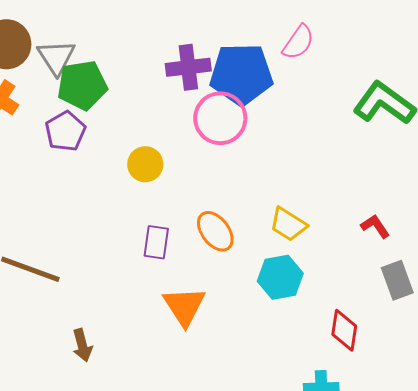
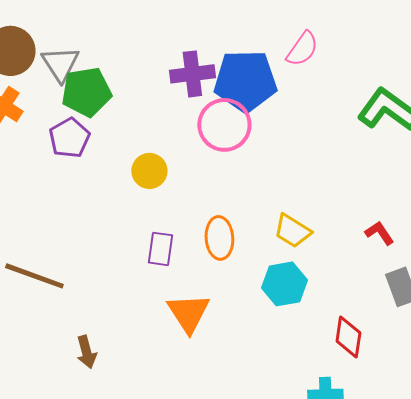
orange ellipse: (215, 231) -> (219, 238), turned 33

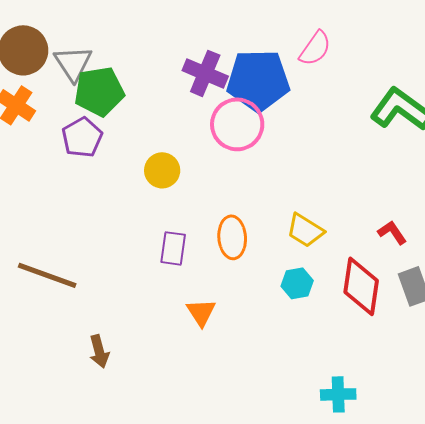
purple cross: (192, 74) -> (205, 73), turned 30
cyan hexagon: (284, 284) -> (297, 283), size x0.7
orange triangle: (188, 313) -> (201, 312), size x0.7
red diamond: (348, 337) -> (361, 286), moved, size x1.4

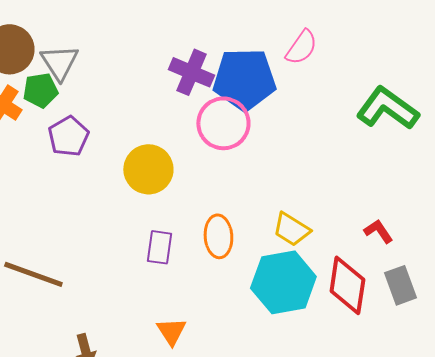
green pentagon: (99, 91) -> (40, 90), moved, size x0.7
yellow circle: (162, 170) -> (148, 169), size x1.4
cyan hexagon: (297, 283) -> (283, 282), size x2.0
orange triangle: (201, 312) -> (171, 331), moved

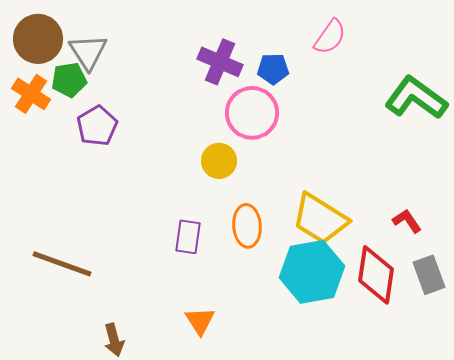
blue pentagon: (244, 79) -> (273, 69), size x0.5
yellow circle: (148, 169) -> (219, 161), moved, size x0.7
yellow trapezoid: (291, 229) -> (320, 219), size x1.5

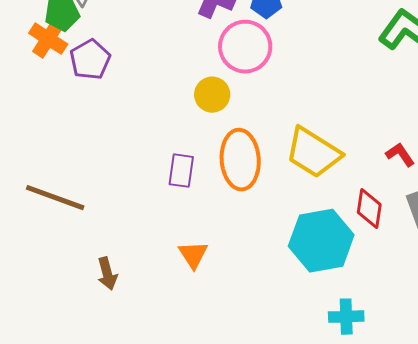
orange cross: (31, 94) -> (48, 39), moved
orange ellipse: (247, 226) -> (240, 160), size x1.4
cyan hexagon: (312, 272) -> (321, 241), moved
red diamond: (376, 275) -> (369, 209), size x0.7

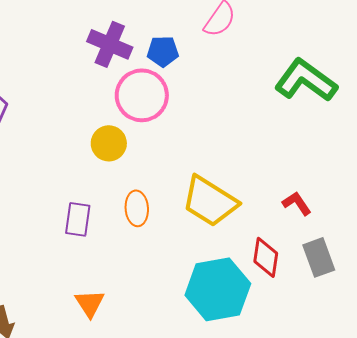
orange ellipse: (240, 160) -> (137, 208), size x0.6

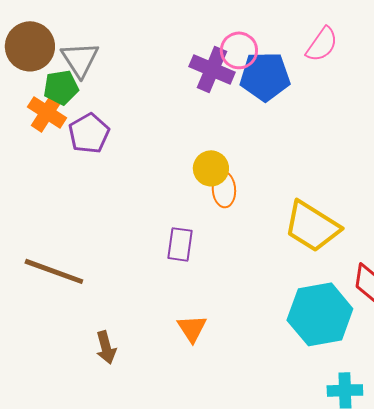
blue pentagon: (163, 51) -> (265, 76), size x1.6
pink circle: (142, 95) -> (239, 50), moved, size x0.7
orange ellipse: (137, 208) -> (224, 189), moved

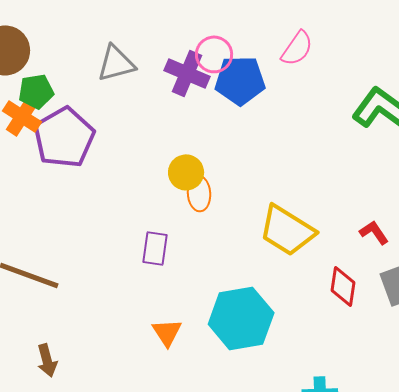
gray triangle: (80, 59) -> (116, 63), moved, turned 48
purple pentagon: (89, 133) -> (64, 137), size x1.5
cyan hexagon: (320, 314) -> (241, 318), moved
brown arrow: (106, 347) -> (47, 360), moved

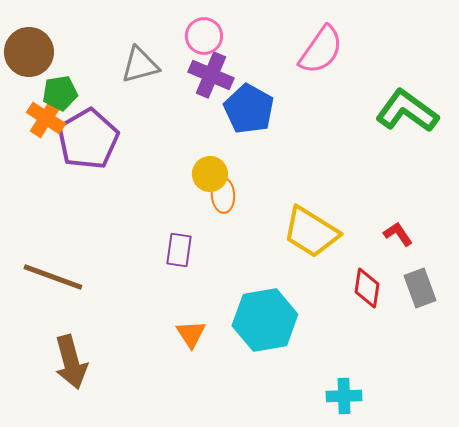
pink semicircle: (297, 48) -> (321, 50), size x1.4
pink circle: (214, 54) -> (204, 36), moved
blue pentagon: (240, 80) -> (249, 109), moved, turned 30
brown arrow: (47, 360) -> (71, 362), size x1.6

